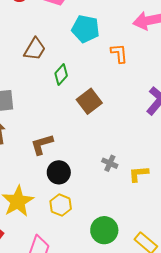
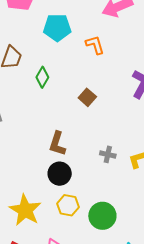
brown square: (89, 101) -> (87, 97), moved, size x0.7
brown L-shape: (42, 144) -> (57, 144), moved, turned -45
green circle: (104, 230) -> (102, 216), moved

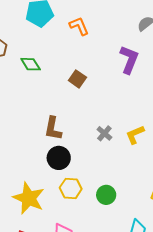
green diamond: (42, 77) -> (31, 64), turned -55
gray cross: (108, 154) -> (104, 133), turned 35
green circle: (102, 216) -> (106, 195), size x0.7

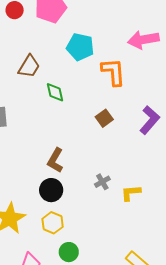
orange L-shape: (79, 26) -> (113, 72), size x1.4
brown square: (77, 79) -> (104, 118), moved
green circle: (106, 195) -> (69, 252), moved

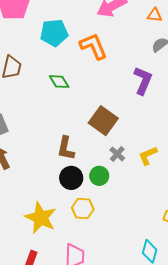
green diamond: (55, 92) -> (59, 82), moved
brown square: (104, 118) -> (103, 121), moved, size x1.6
green circle: (69, 252) -> (99, 176), moved

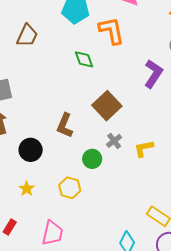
green diamond: (59, 82) -> (84, 59), moved
black circle: (71, 178) -> (31, 150), moved
yellow star: (41, 218) -> (27, 189), size x0.5

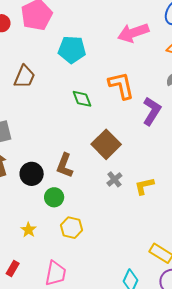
orange L-shape: (111, 31) -> (121, 86), moved
black circle: (31, 150) -> (32, 174), moved
green circle: (92, 159) -> (54, 197), moved

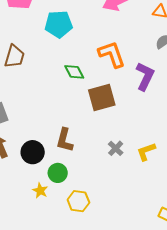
brown square: (106, 144) -> (102, 97), moved, turned 36
yellow star: (28, 230) -> (40, 191), moved

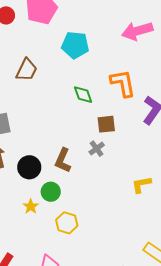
brown square: (102, 97) -> (106, 124), size x0.7
gray cross: (116, 148) -> (97, 149), moved

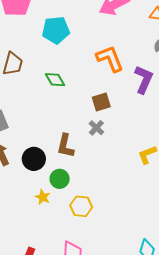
green diamond: (83, 95) -> (55, 80), moved

